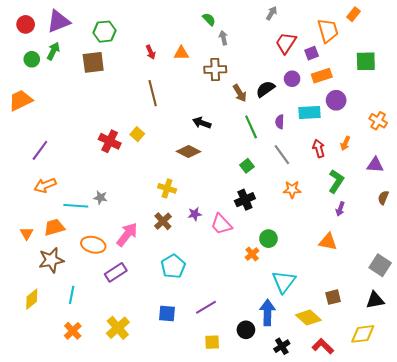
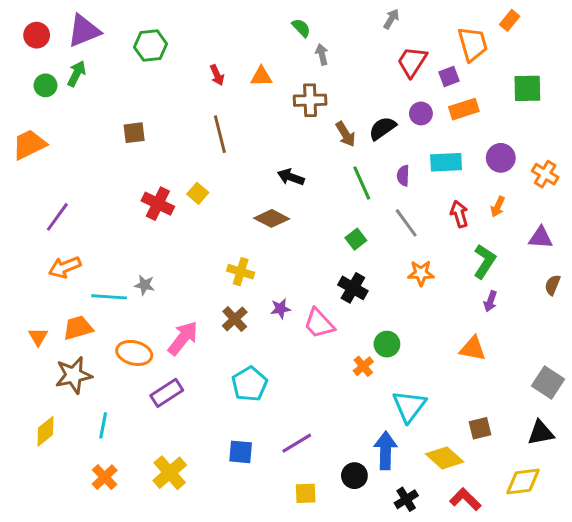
brown square: (93, 62) -> (134, 133), moved, size x0.7
purple circle: (336, 100) -> (501, 158), moved
black cross: (245, 200) -> (353, 288), turned -36

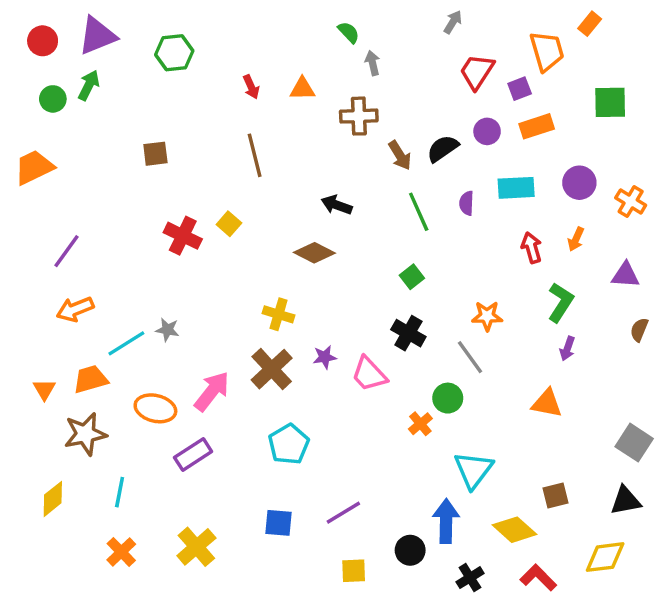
gray line: (406, 223) -> (470, 357), moved
cyan line: (109, 297) -> (126, 343), turned -36
brown cross: (235, 319) -> (272, 369), size x1.4

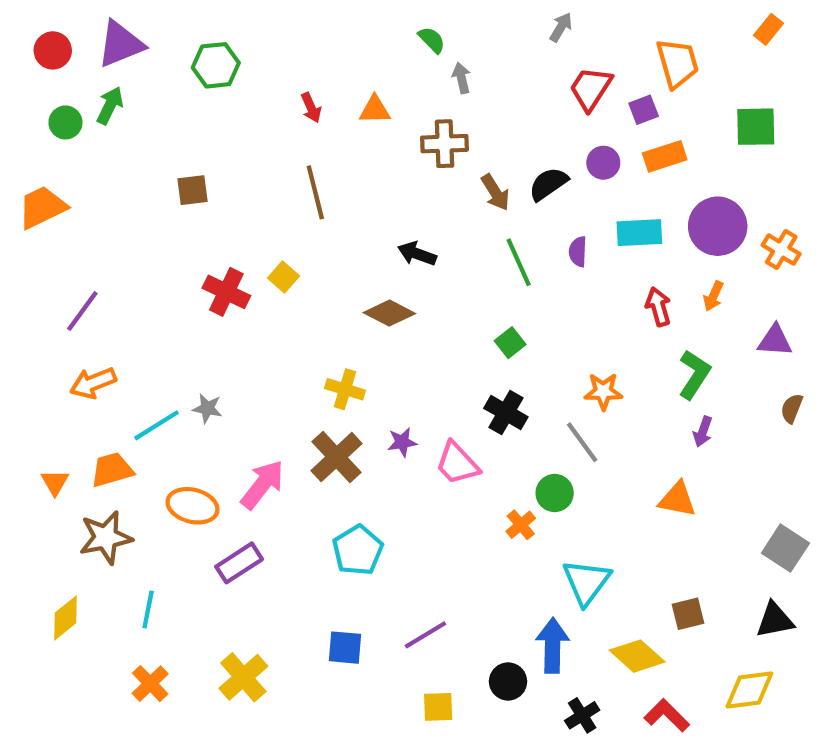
orange rectangle: (590, 24) -> (768, 29), moved
purple circle: (579, 183) -> (718, 226), size x1.4

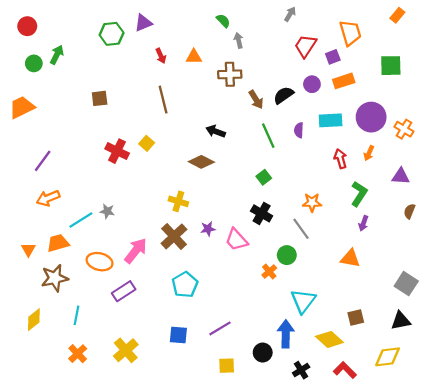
purple triangle: (121, 44) -> (143, 23), moved, size x0.7

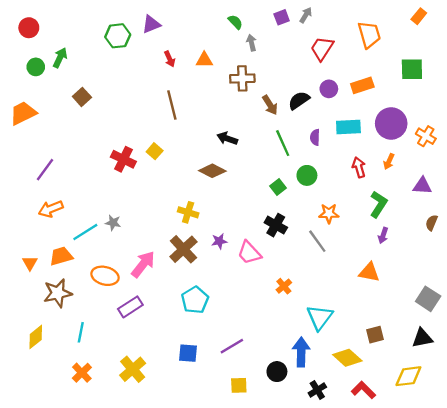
purple square: (333, 57) -> (282, 17), moved
brown square: (100, 98) -> (82, 97), moved, turned -35
green circle: (287, 255) -> (307, 175), moved

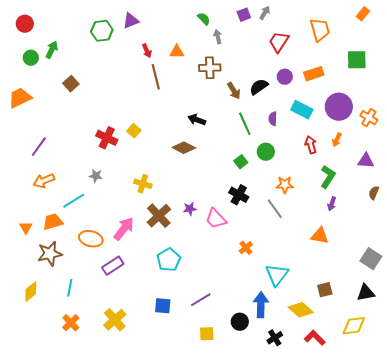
brown line: (172, 105) -> (156, 77), moved
cyan rectangle: (348, 127) -> (302, 110), turned 30
yellow cross: (188, 212) -> (143, 184), moved
gray star: (113, 223) -> (96, 176), moved

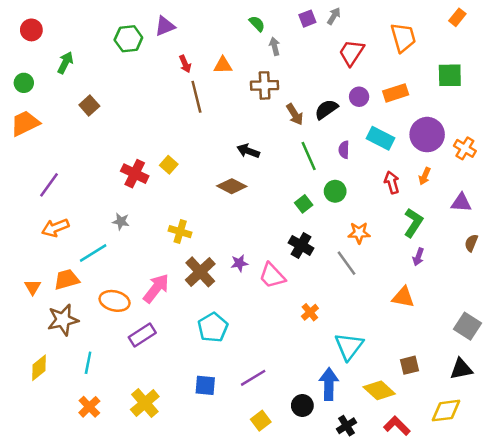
green circle: (31, 58) -> (24, 83), moved
yellow square: (207, 334) -> (261, 421), turned -35

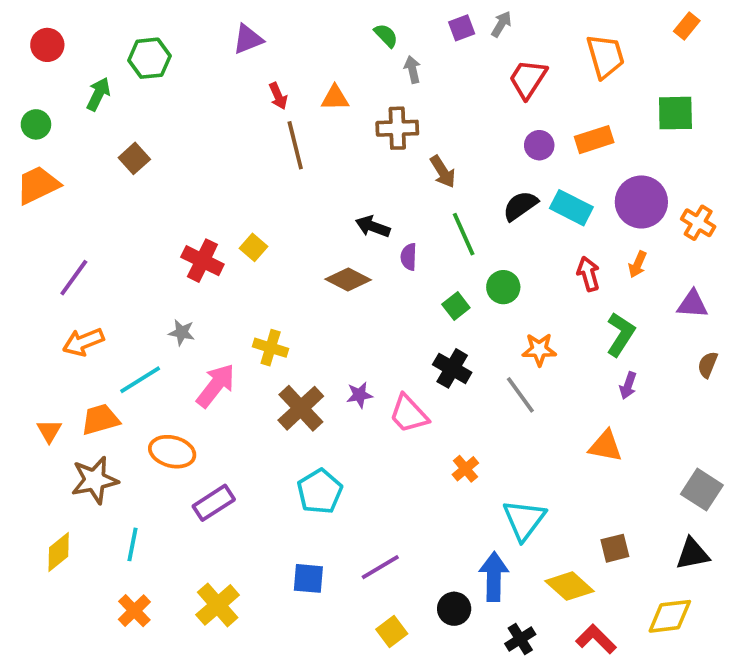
green hexagon: (128, 39) -> (149, 58), moved
black semicircle: (326, 109) -> (520, 206), moved
purple semicircle: (344, 150) -> (409, 257), moved
pink arrow: (156, 288) -> (216, 385), moved

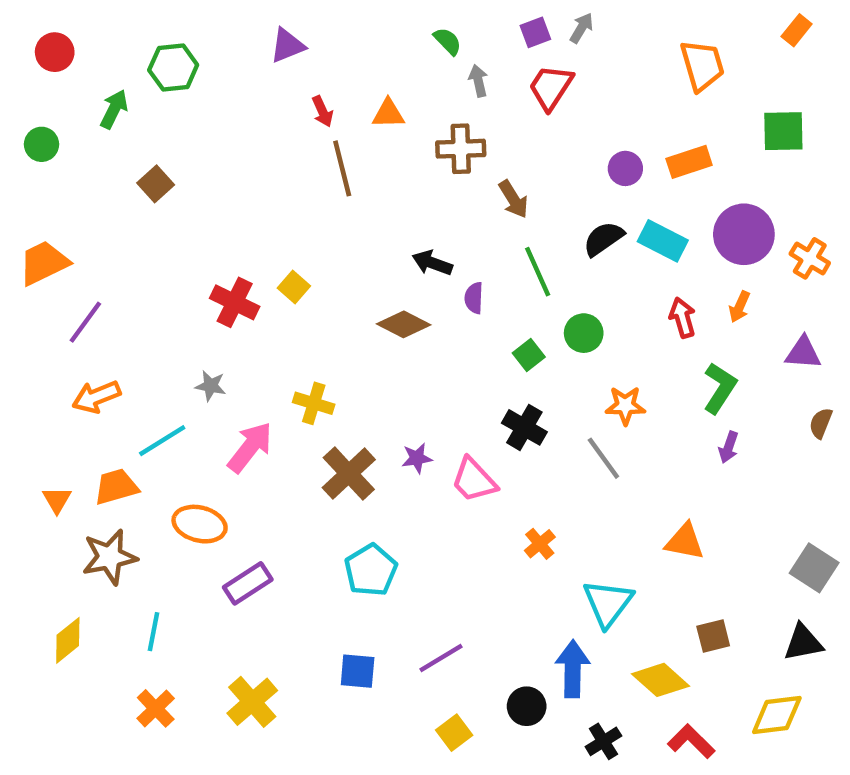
red trapezoid: (528, 79) -> (551, 87), moved
orange trapezoid: (38, 185) -> (44, 263), moved
orange triangle: (605, 446) -> (685, 542), moved

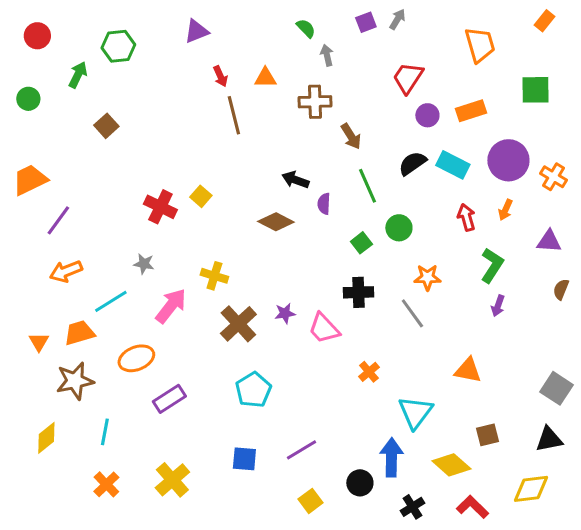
red trapezoid: (551, 87) -> (408, 78), moved
black cross: (524, 427) -> (358, 292), turned -32
orange ellipse: (200, 524) -> (136, 358), turned -36

